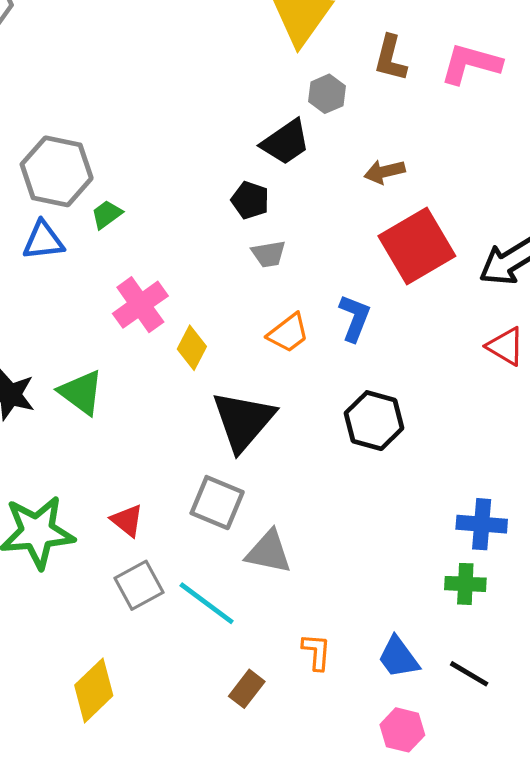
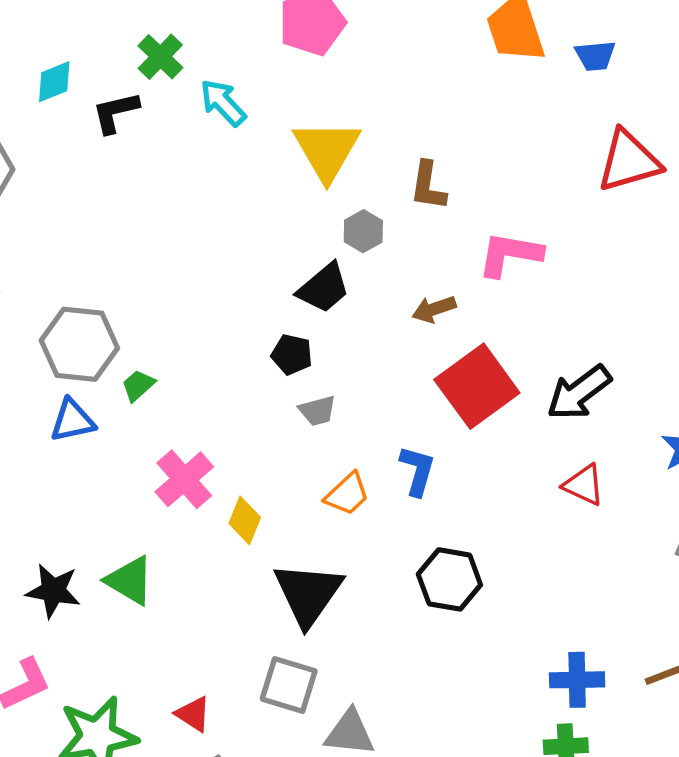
pink L-shape: (471, 64) -> (510, 254), moved

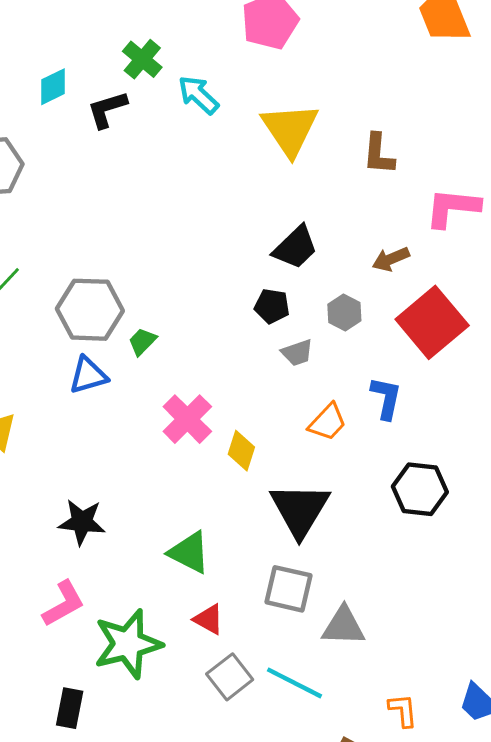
gray hexagon: (363, 231) -> (344, 312), moved
green triangle: (130, 581) -> (189, 553), moved

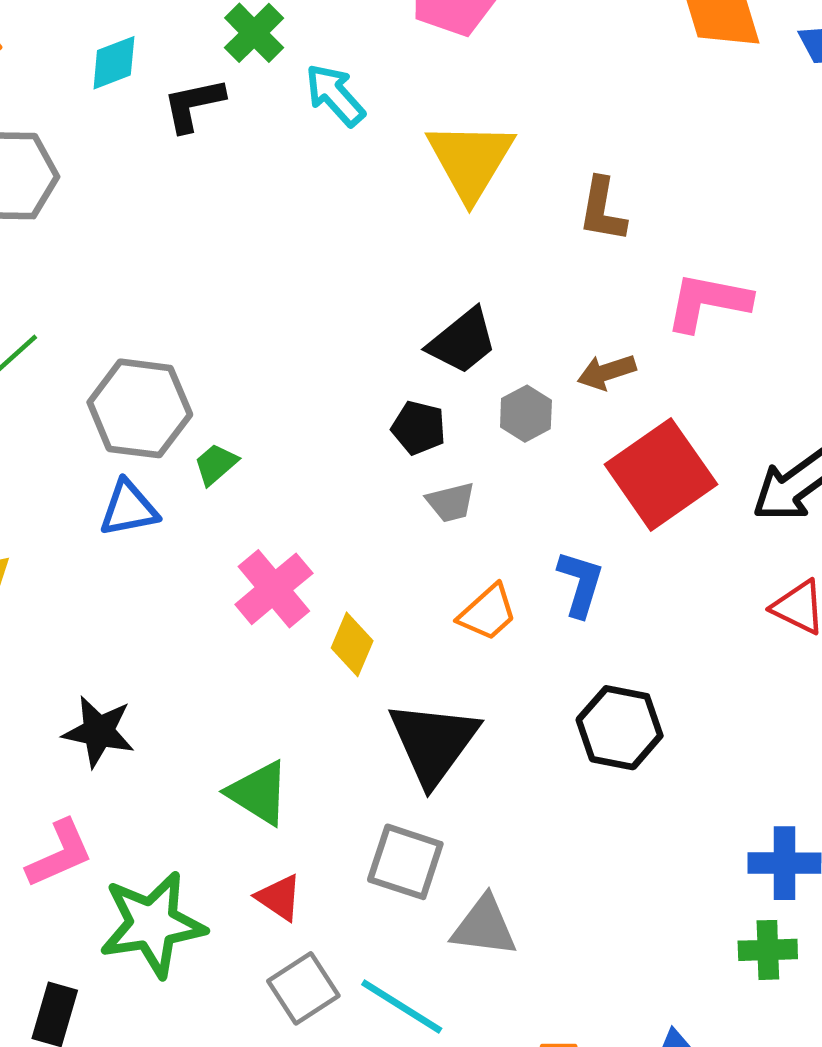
gray hexagon: (344, 312) -> (526, 414), moved

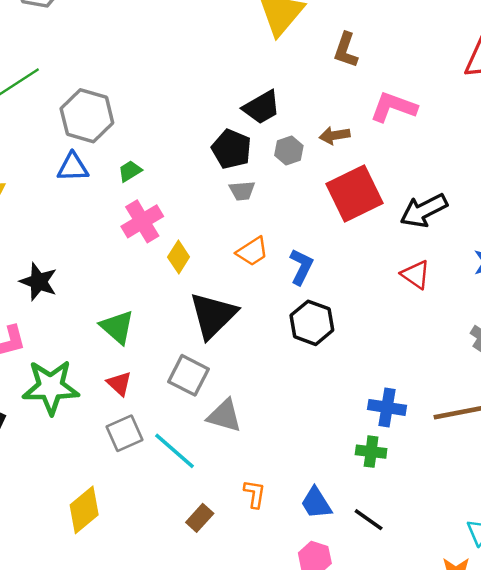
black pentagon: (419, 428) -> (231, 149), size x1.4
green trapezoid: (216, 464) -> (130, 171), moved
blue L-shape: (580, 584) -> (301, 267), moved

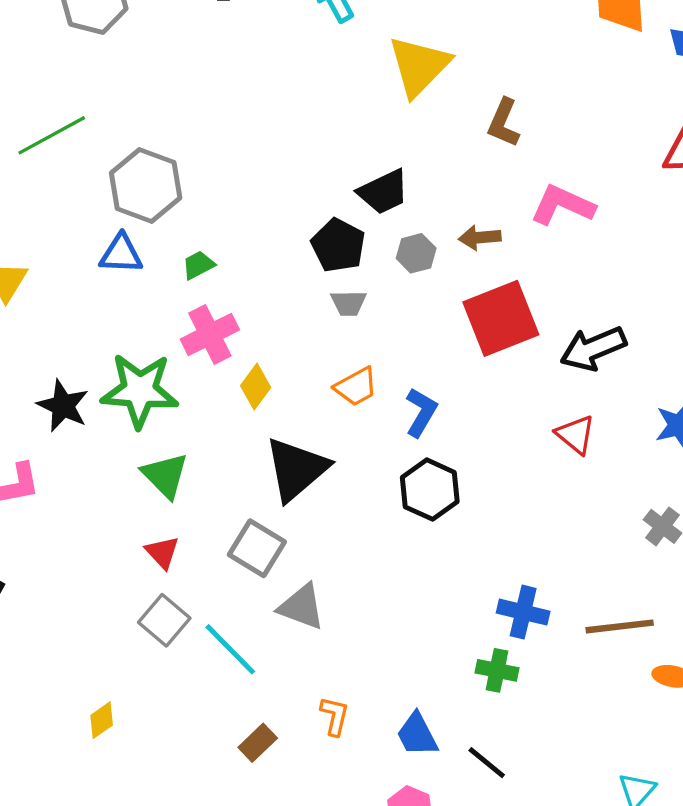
green star: (51, 387) -> (140, 390), moved
gray square: (125, 433) -> (164, 620), turned -30
yellow diamond: (84, 510) -> (102, 720), size x0.6

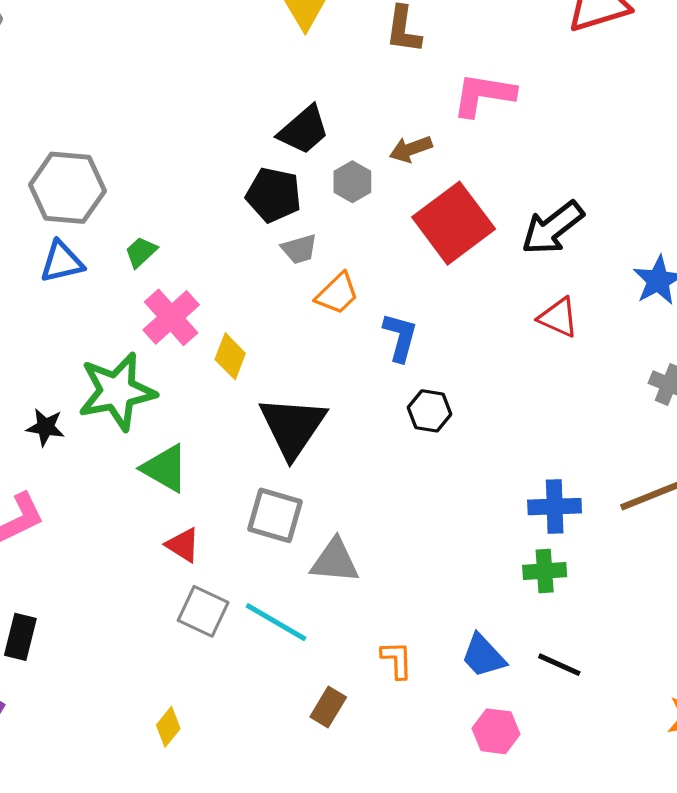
orange trapezoid: (356, 387) -> (337, 294), moved
black star: (63, 406) -> (45, 427), size x0.7
black hexagon: (430, 490) -> (430, 411), size x0.7

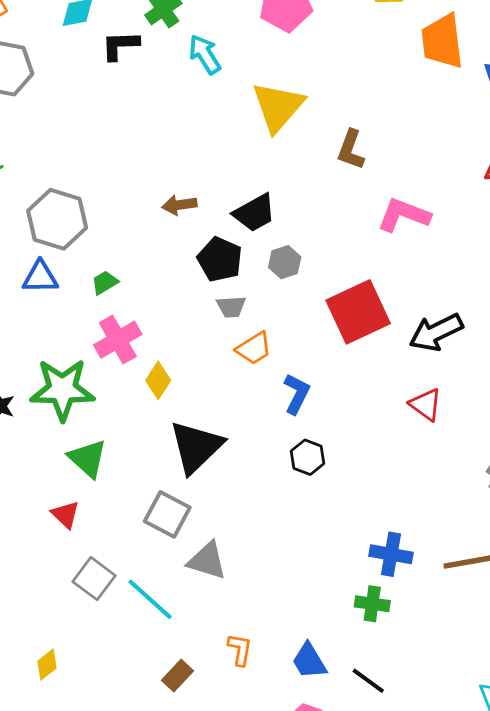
brown arrow: (411, 149) -> (179, 205), moved
red triangle: (183, 545) -> (65, 515), moved

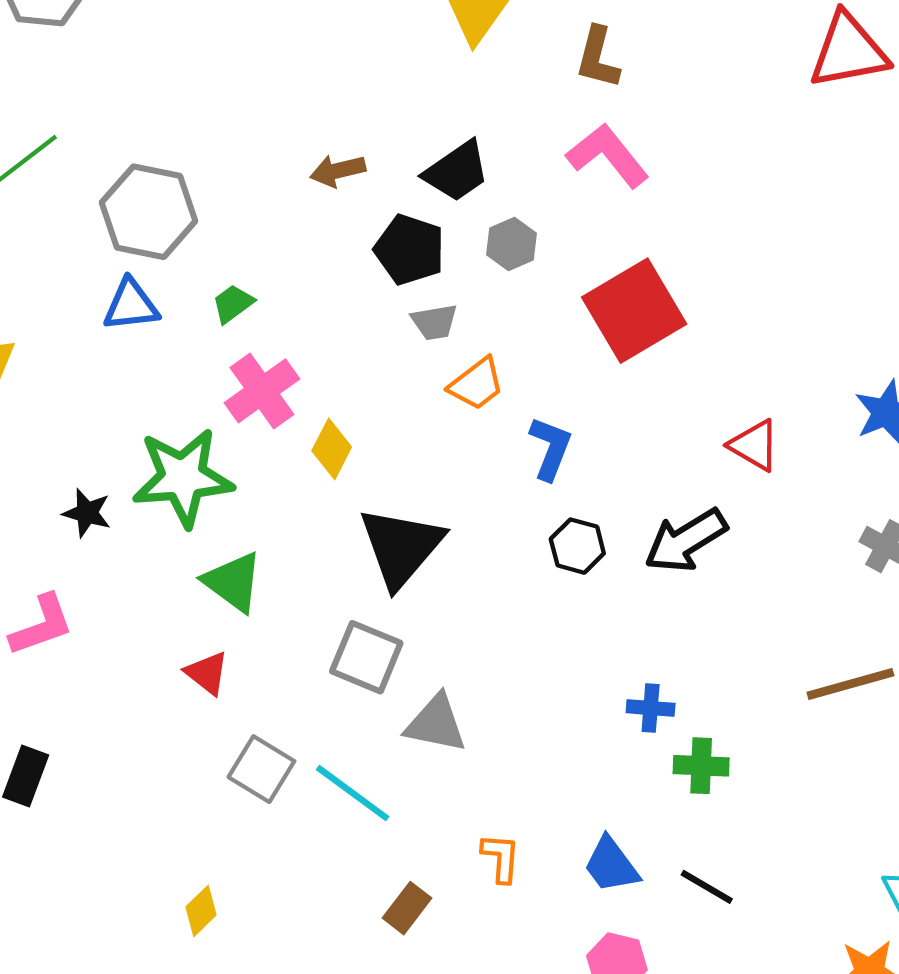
pink L-shape: (404, 215) -> (608, 155), moved, turned 36
black arrow: (436, 332) -> (686, 540), moved
blue cross: (391, 554) -> (651, 708), moved, size x0.7

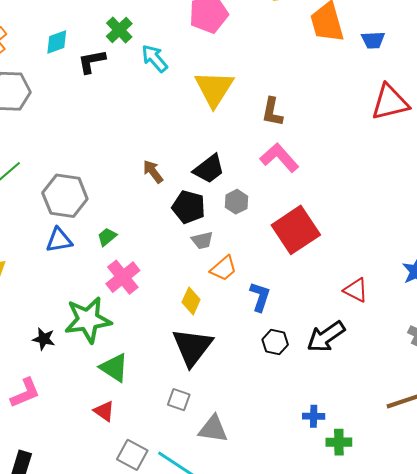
brown arrow: (338, 171) -> (153, 172), turned 70
yellow diamond: (332, 449) -> (191, 301), moved
gray square: (366, 657) -> (179, 400), size x0.7

